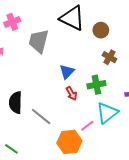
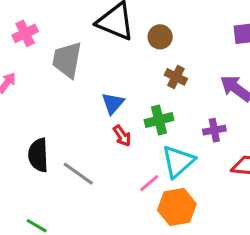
orange hexagon: (69, 142) -> (177, 207), moved

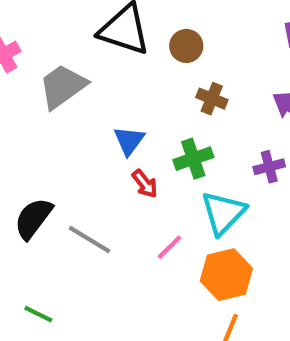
gray trapezoid: (67, 60) -> (63, 86), turned 48
black semicircle: (38, 155) -> (33, 218), turned 44
pink line: (149, 183) -> (170, 247), moved

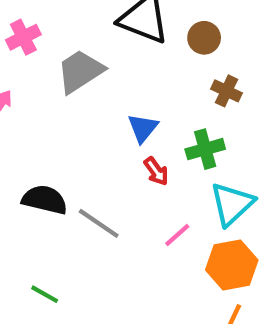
black semicircle: (33, 218) -> (45, 200), turned 63

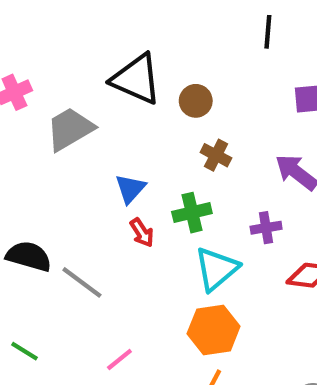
pink line: (177, 235) -> (119, 360), moved

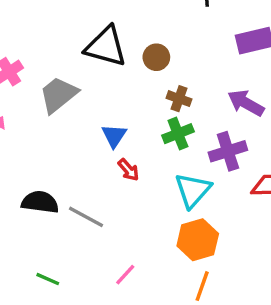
green cross: (192, 213) -> (178, 134), moved
purple cross: (266, 228) -> (228, 151), size x1.5

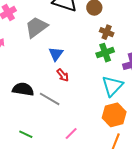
blue triangle: (114, 136) -> (56, 54), moved
red arrow: (128, 170) -> (63, 75), moved

